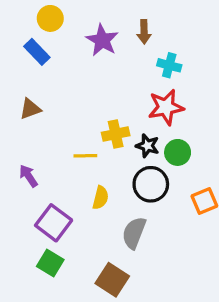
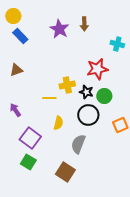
yellow circle: (50, 18) -> (13, 16), moved
cyan cross: (169, 65) -> (117, 44), moved

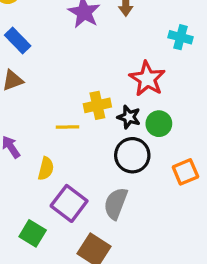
blue rectangle: (20, 36) -> (18, 41), moved
red star: (97, 69) -> (147, 79), turned -30
yellow semicircle: (58, 123) -> (46, 169), moved
purple square: (30, 138) -> (69, 203), moved

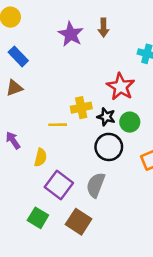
green square: (33, 233) -> (38, 218), moved

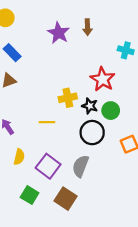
yellow line: (58, 125) -> (47, 122), moved
yellow semicircle: (41, 157) -> (19, 157), moved

